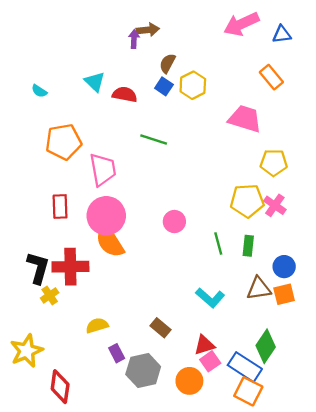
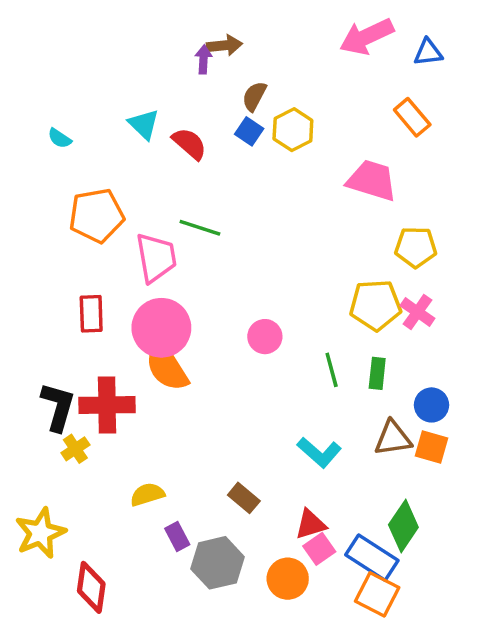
red semicircle: (125, 94) -> (189, 144), turned 30
green line: (154, 140) -> (200, 228), moved
orange square: (284, 294) -> (432, 447), turned 30

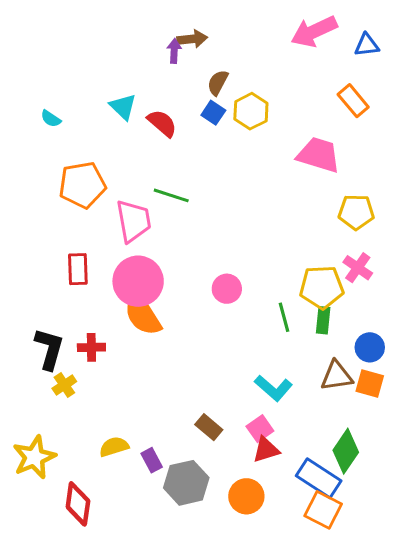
yellow pentagon: (375, 305) -> (322, 287), moved
red cross: (107, 405) -> (91, 347), size x0.6
yellow semicircle: (147, 494) -> (114, 447), moved
pink square: (319, 549) -> (260, 429), moved

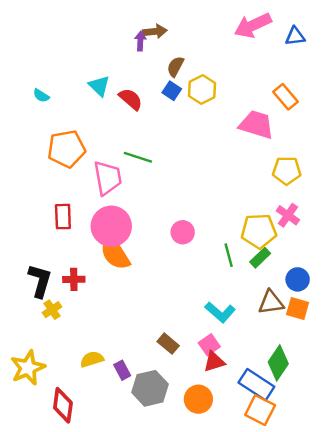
orange rectangle: (353, 101) -> (285, 97), moved
green rectangle: (323, 320) -> (260, 258), turned 40

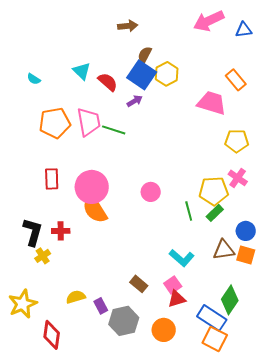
purple arrow: (140, 41) -> (135, 101), moved, turned 56
blue square: (172, 91) -> (142, 75), size x1.8
pink trapezoid: (108, 178) -> (89, 122), moved

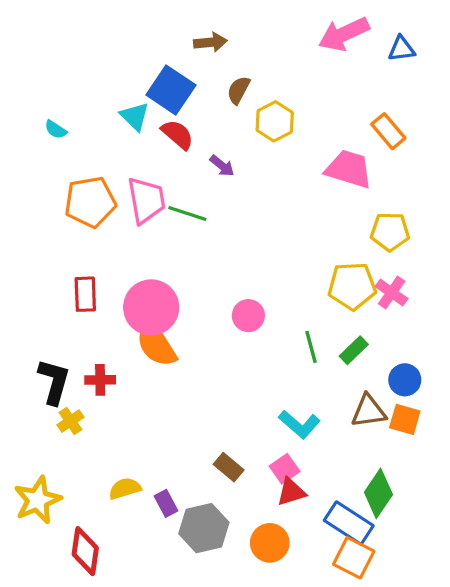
blue square: (142, 75) -> (171, 90), moved
purple arrow: (135, 101) -> (222, 166), turned 70
yellow pentagon: (214, 191) -> (352, 286), moved

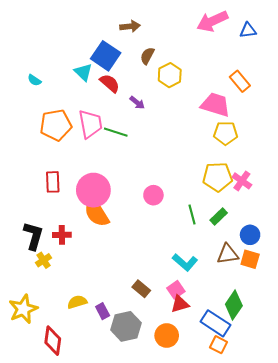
yellow pentagon: (390, 232) -> (226, 133), moved
orange square: (354, 558) -> (219, 345), size x0.7

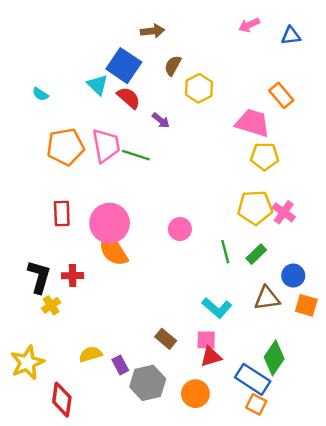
pink arrow: (212, 21) -> (249, 25), size x0.6
orange square: (250, 259) -> (306, 305), moved
pink square: (176, 290) -> (206, 340), turned 36

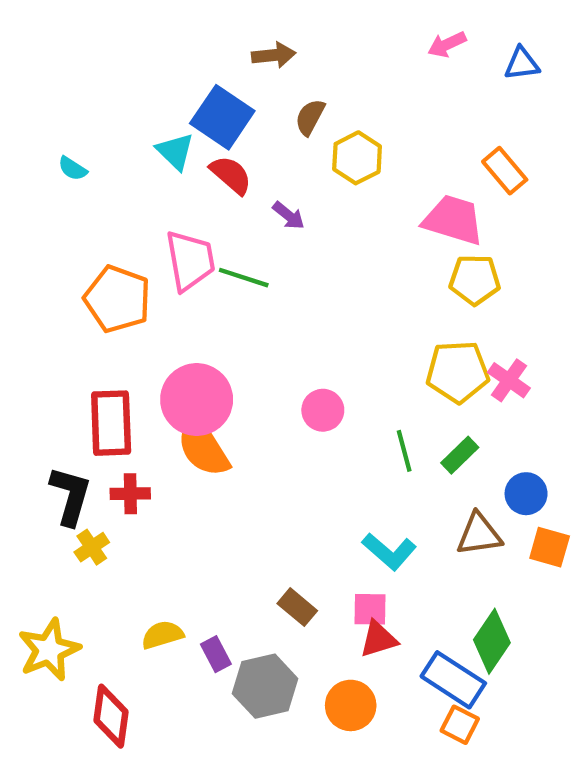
orange pentagon: (65, 147) -> (117, 299), moved, turned 30
red rectangle: (62, 214) -> (111, 423), moved, size x1.4

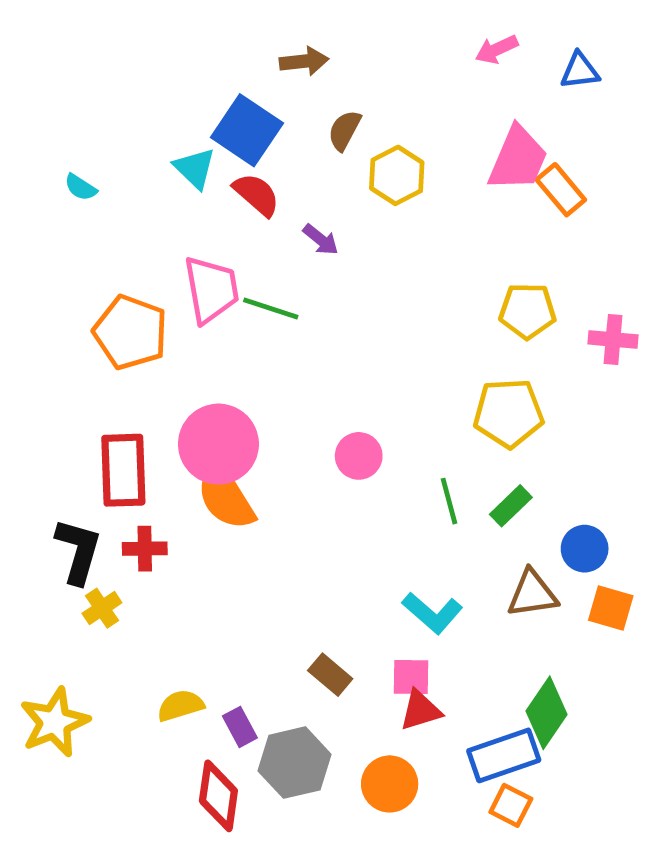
pink trapezoid: (453, 220) -> (518, 159), moved, turned 96
pink cross: (509, 380) -> (613, 339), moved, turned -30
blue rectangle: (453, 680) -> (504, 755), turned -52
red diamond: (111, 716) -> (218, 796), moved

